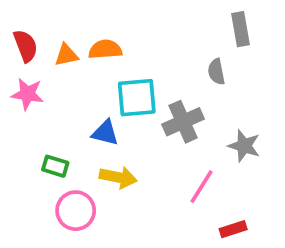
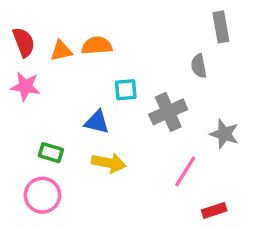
cyan square: (137, 98) -> (126, 90), size x0.6
pink circle: (76, 211) -> (42, 195), moved

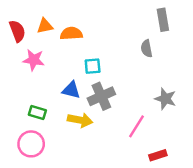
orange triangle: (61, 51) -> (45, 26), moved
pink star: (25, 86) -> (34, 60), moved
gray cross: (168, 112) -> (101, 96), moved

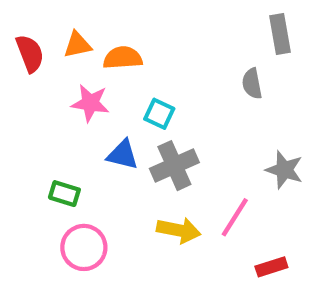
pink star: (34, 60) -> (90, 103), moved
cyan square: (93, 66) -> (159, 114), turned 30
yellow arrow: (80, 120) -> (179, 230), moved
pink circle: (31, 144) -> (84, 247), moved

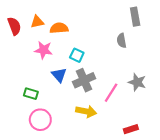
blue triangle: (123, 155) -> (59, 75), turned 35
pink line: (235, 217) -> (111, 93), moved

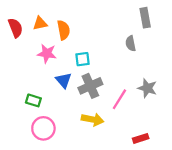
orange semicircle: (59, 28) -> (64, 30), turned 84
cyan square: (77, 55) -> (83, 59), turned -32

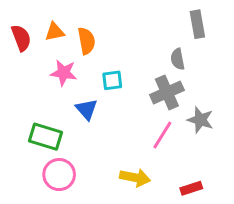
gray cross: (90, 86) -> (167, 93), moved
green rectangle: (33, 100) -> (45, 137), size x1.5
yellow arrow: (93, 119) -> (135, 178), moved

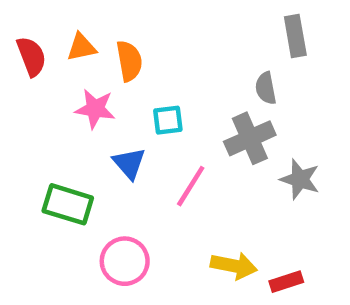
pink line: (162, 135) -> (191, 186), moved
pink circle: (59, 175) -> (125, 261), moved
yellow arrow: (135, 178) -> (234, 266), moved

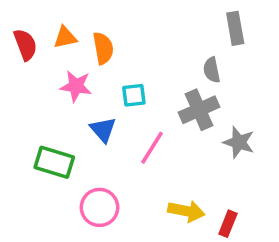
red rectangle: (286, 282) -> (228, 224), turned -50

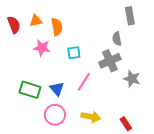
blue triangle: (103, 130) -> (57, 89), moved
yellow arrow: (186, 211) -> (91, 117), moved
red rectangle: (228, 224) -> (126, 124), turned -56

